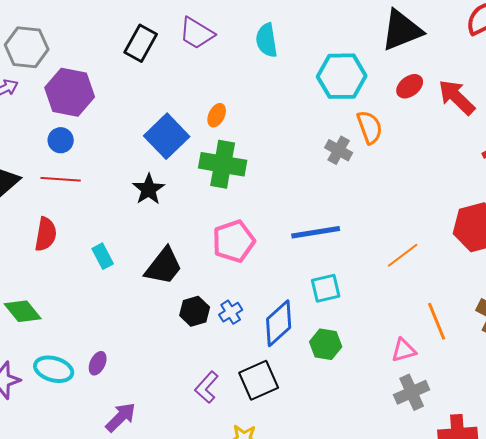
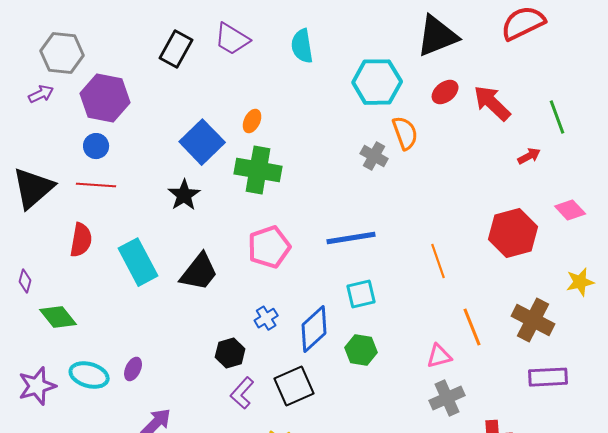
orange line: (403, 255) -> (438, 261), turned -72
cyan rectangle: (103, 256) -> (138, 262), size x1.8
black hexagon: (195, 311) -> (230, 353), moved

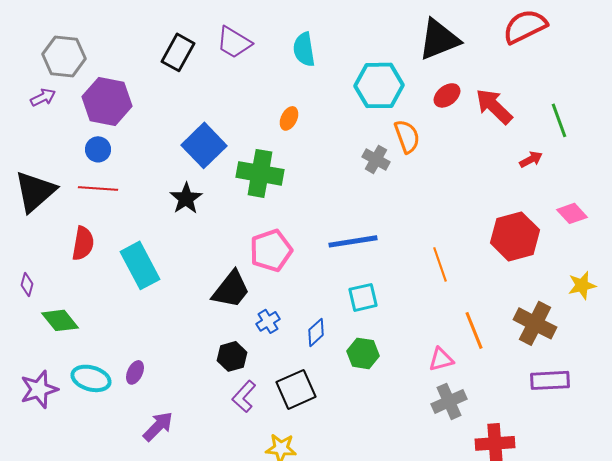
orange ellipse: (252, 121) -> (289, 118), moved
black trapezoid: (199, 272) -> (231, 289), moved
blue diamond: (314, 329) -> (316, 332), size x0.6

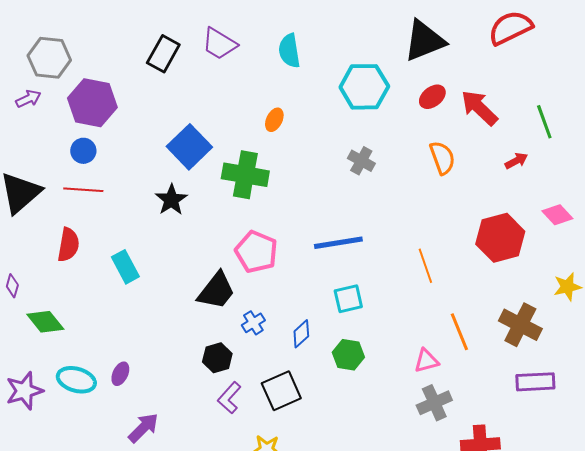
orange semicircle: (407, 136) -> (442, 158), moved
pink pentagon: (271, 250) -> (256, 252), turned -30
cyan rectangle: (140, 265) -> (125, 267), size x0.7

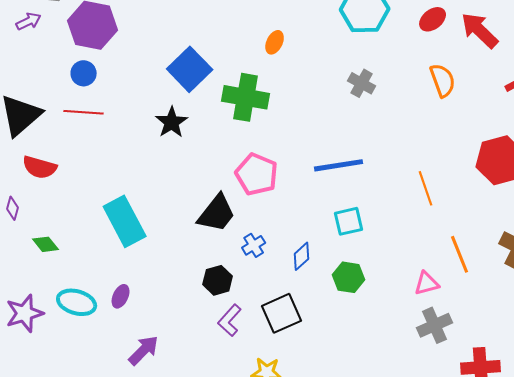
red semicircle: (68, 245) -> (40, 167), moved, turned 96
cyan rectangle: (125, 267) -> (125, 221), moved, size x1.5
green diamond: (45, 322) -> (46, 244), size x0.7

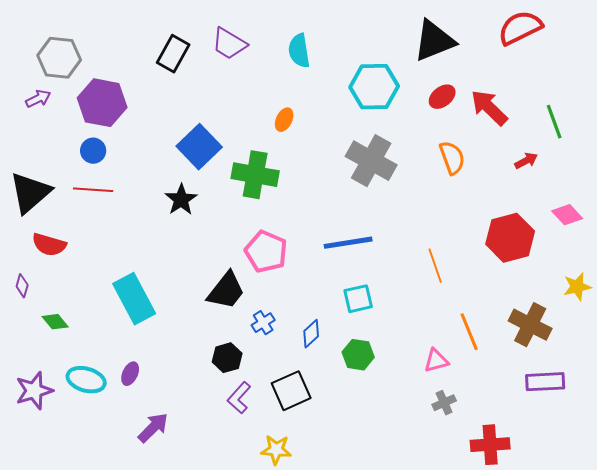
gray cross: (362, 83) -> (371, 161), size x1.8
gray cross: (435, 325) -> (444, 403), size x0.7

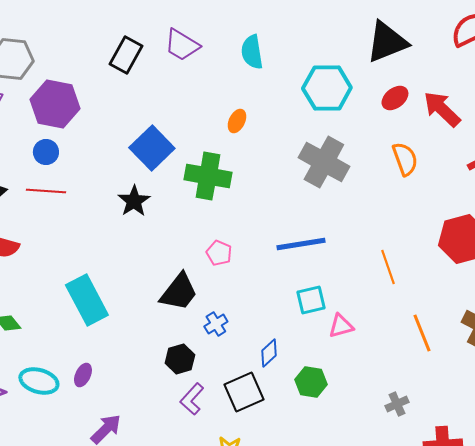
pink pentagon: (266, 252) -> (219, 253), size x0.6
blue diamond: (311, 334) -> (269, 353), moved
green hexagon: (358, 355) -> (311, 382), moved
pink triangle: (436, 361) -> (341, 326), moved

